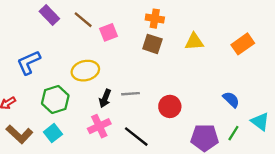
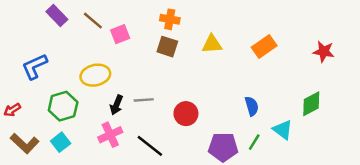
blue semicircle: (231, 100) -> (252, 106), turned 30

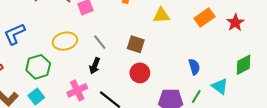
brown square: (167, 47) -> (136, 44), moved
red star: (324, 52) -> (235, 23), moved, turned 30
gray line: (144, 100) -> (100, 42), moved, turned 56
black arrow: (116, 105) -> (95, 66), moved

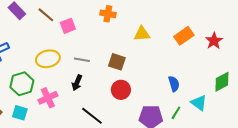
gray line: (100, 42) -> (82, 60), turned -42
pink cross: (77, 90) -> (48, 98), moved
cyan square: (36, 97) -> (20, 113), turned -35

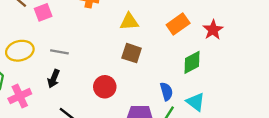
brown square: (117, 62) -> (132, 53), moved
green diamond: (222, 82) -> (192, 62), moved
blue semicircle: (174, 84) -> (166, 91), moved

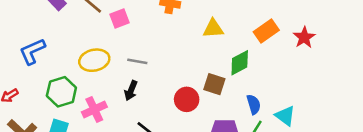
brown square: (132, 53) -> (214, 84), moved
green diamond: (192, 62) -> (240, 63), moved

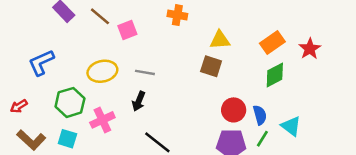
green diamond: (240, 63) -> (275, 75), moved
brown square: (214, 84) -> (211, 66), moved
red circle: (187, 99) -> (234, 110), moved

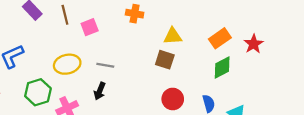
brown line: (100, 16) -> (65, 15), turned 36
red circle: (234, 110) -> (173, 99), moved

